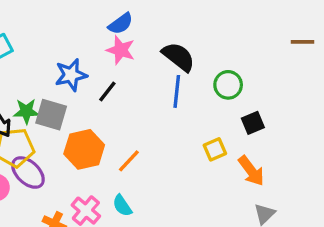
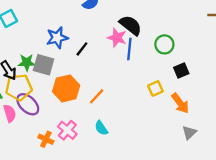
pink star: (121, 50) -> (117, 38), moved
cyan semicircle: (122, 206) -> (101, 128), moved

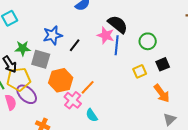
green star: (27, 63) -> (23, 48), moved
yellow square: (155, 88) -> (140, 71), moved
pink cross: (67, 130) -> (73, 100), moved

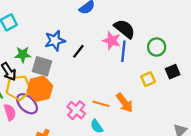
orange hexagon: (61, 80) -> (40, 89), moved
orange line: (88, 87) -> (101, 104), moved, turned 63
orange arrow: (162, 93) -> (124, 103), moved

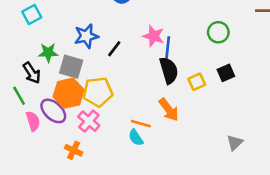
black semicircle: (124, 29) -> (169, 70), moved, turned 35
green circle: (157, 47) -> (218, 32), moved
yellow pentagon: (18, 88) -> (98, 92), moved
orange line: (101, 104) -> (141, 124), moved
pink cross: (76, 110) -> (89, 121), moved

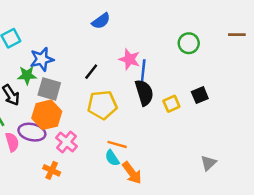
green circle: (218, 32) -> (189, 43), moved
blue star: (86, 36) -> (42, 59), moved
yellow pentagon: (98, 92) -> (102, 105), moved
orange arrow: (169, 110) -> (132, 173), moved
purple ellipse: (53, 111) -> (32, 132), turned -30

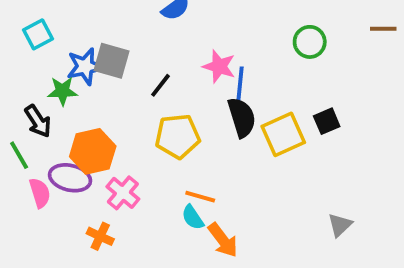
gray square: (49, 89) -> (112, 61), moved
yellow square: (171, 104) -> (283, 134), size x1.6

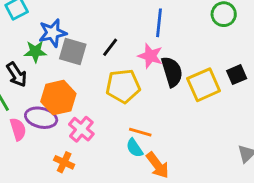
gray square: (112, 61) -> (73, 52), moved
pink star: (219, 66) -> (150, 56), moved
blue line: (240, 85) -> (159, 23), moved

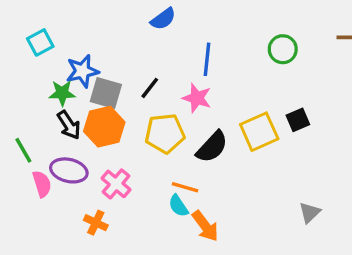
black semicircle: (172, 72) -> (212, 147), moved, turned 60
black arrow: (17, 75) -> (69, 125), moved
orange hexagon: (58, 98) -> (104, 127), moved

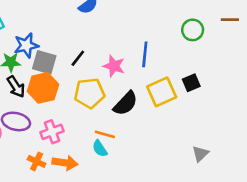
green circle: (283, 49) -> (193, 30), moved
blue line: (207, 59) -> (145, 54), moved
pink cross: (116, 184) -> (52, 132), turned 30
orange arrow: (205, 226) -> (65, 163), moved, turned -45

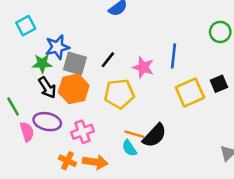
black semicircle: (126, 103) -> (155, 135), moved

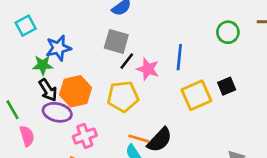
black line: (108, 60) -> (127, 61), moved
gray square: (75, 64) -> (116, 41), moved
purple ellipse: (47, 122) -> (57, 112), moved

